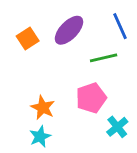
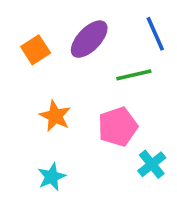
orange star: (43, 108) -> (55, 116), moved

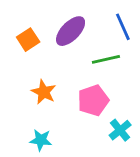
cyan star: (52, 177) -> (41, 140), turned 30

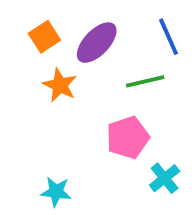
orange square: (28, 40) -> (44, 37), moved
orange star: (44, 92) -> (60, 85), moved

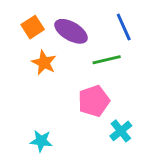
purple ellipse: (97, 43) -> (71, 31), turned 76

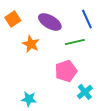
orange square: (33, 27) -> (13, 19), moved

